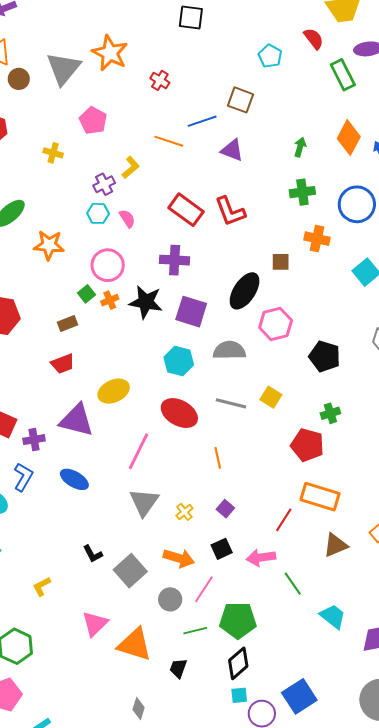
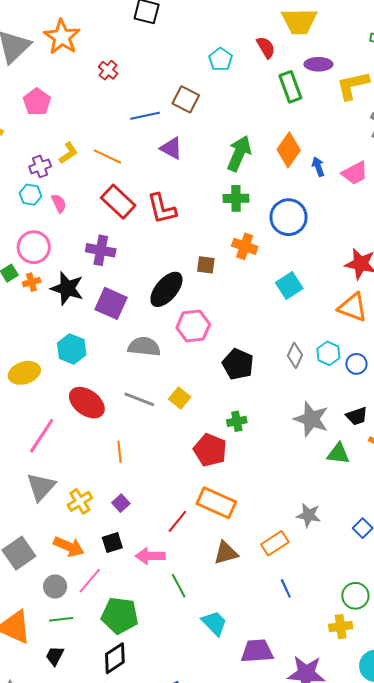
orange line: (169, 141) -> (107, 156), moved
green arrow: (300, 147) -> (239, 153), size x1.8
cyan hexagon: (179, 361) -> (72, 349), moved
yellow cross: (184, 512) -> (80, 501), size x1.4
green line: (195, 631) -> (61, 619), moved

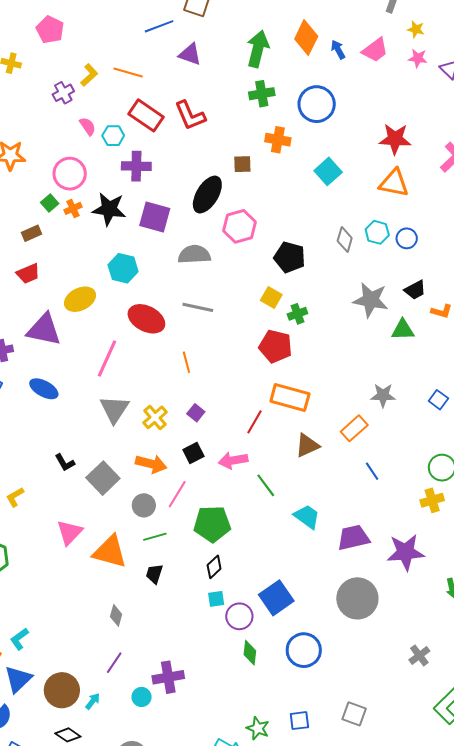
cyan hexagon: (30, 195) -> (113, 136), moved
yellow square: (180, 398) -> (271, 297), moved
black diamond: (115, 658) -> (214, 567), size x0.7

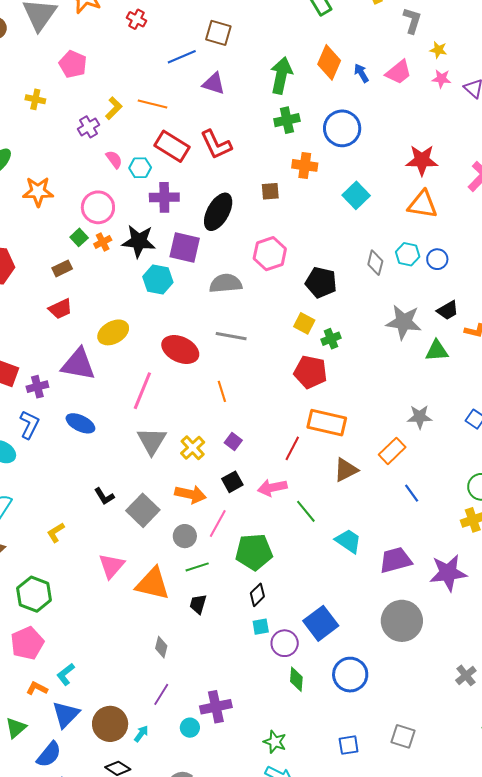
black ellipse: (207, 195) -> (218, 212), moved
cyan hexagon: (123, 268) -> (158, 279), moved
green star: (258, 728) -> (275, 742), moved

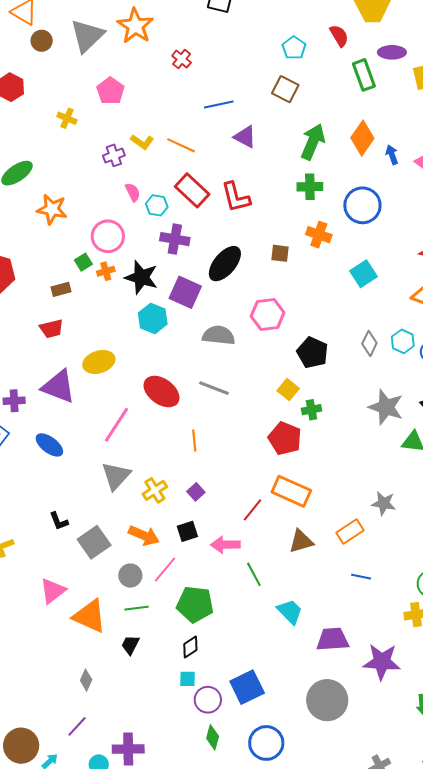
brown square: (218, 33) -> (285, 89), moved
yellow L-shape: (114, 108) -> (142, 142), turned 70
blue line: (412, 493) -> (361, 577), turned -54

